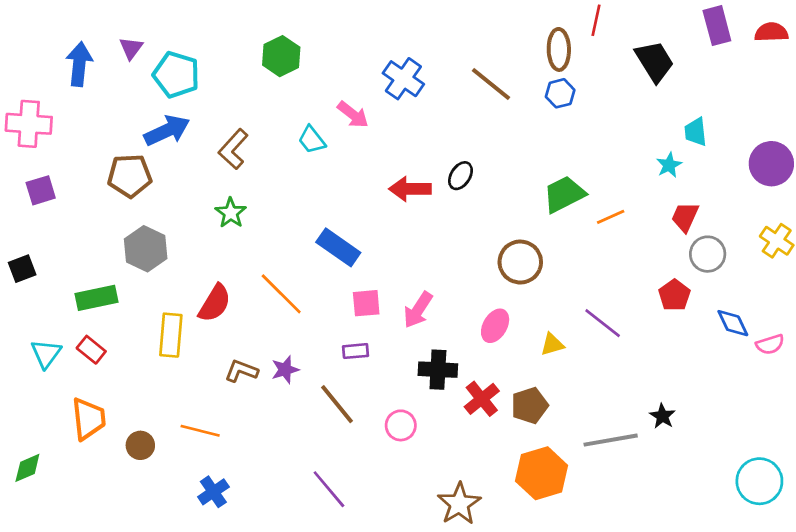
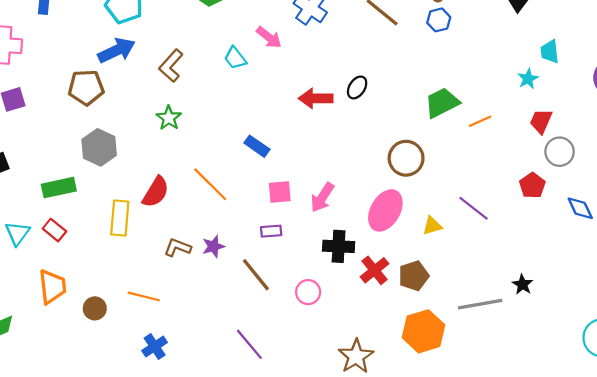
blue rectangle: (338, 247) -> (257, 146), size x0.7
pink ellipse: (495, 326) -> (385, 210), size x1.5

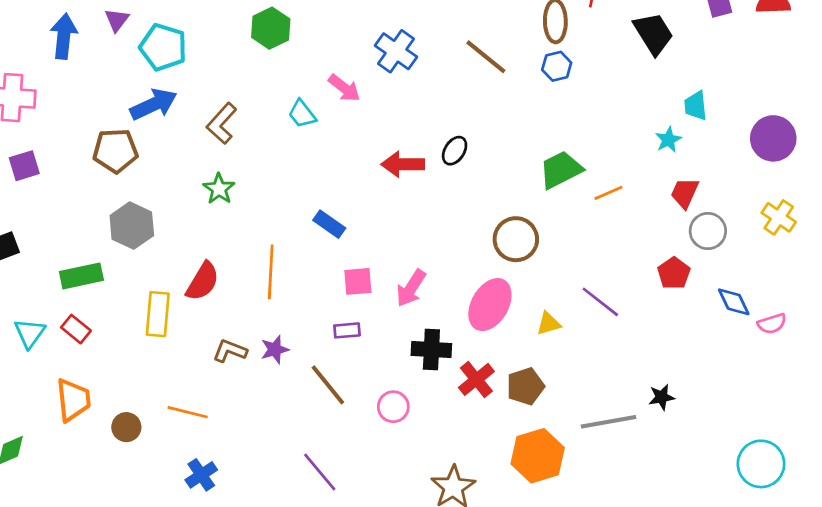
orange line: (210, 184) -> (271, 272), turned 48
black star: (523, 284) -> (662, 397), turned 30

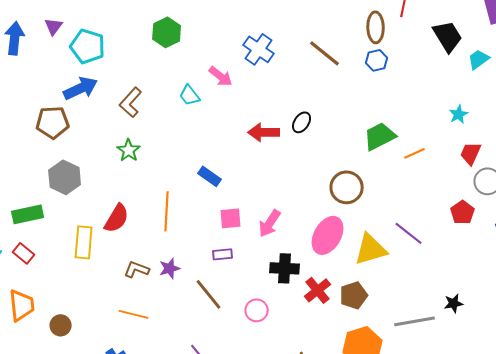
cyan trapezoid: (696, 106) -> (479, 59), moved, turned 60
yellow triangle: (549, 324) -> (371, 249), size x1.8
orange line: (188, 412) -> (134, 314), moved

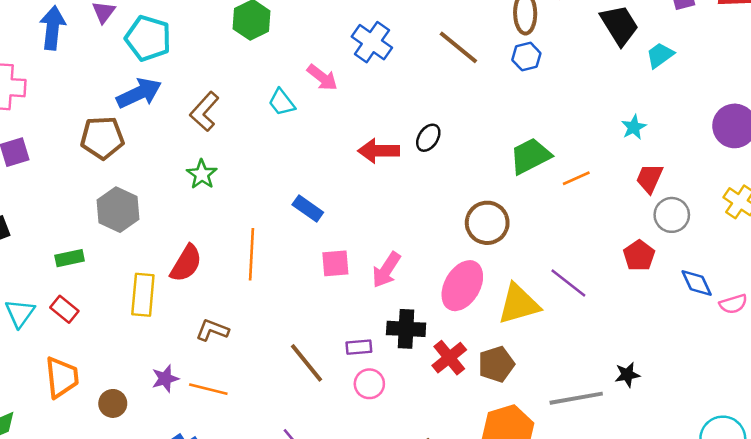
green rectangle: (28, 214) -> (70, 258), size x0.7
purple rectangle: (223, 254) -> (359, 347), moved
purple star: (170, 268) -> (165, 379), moved

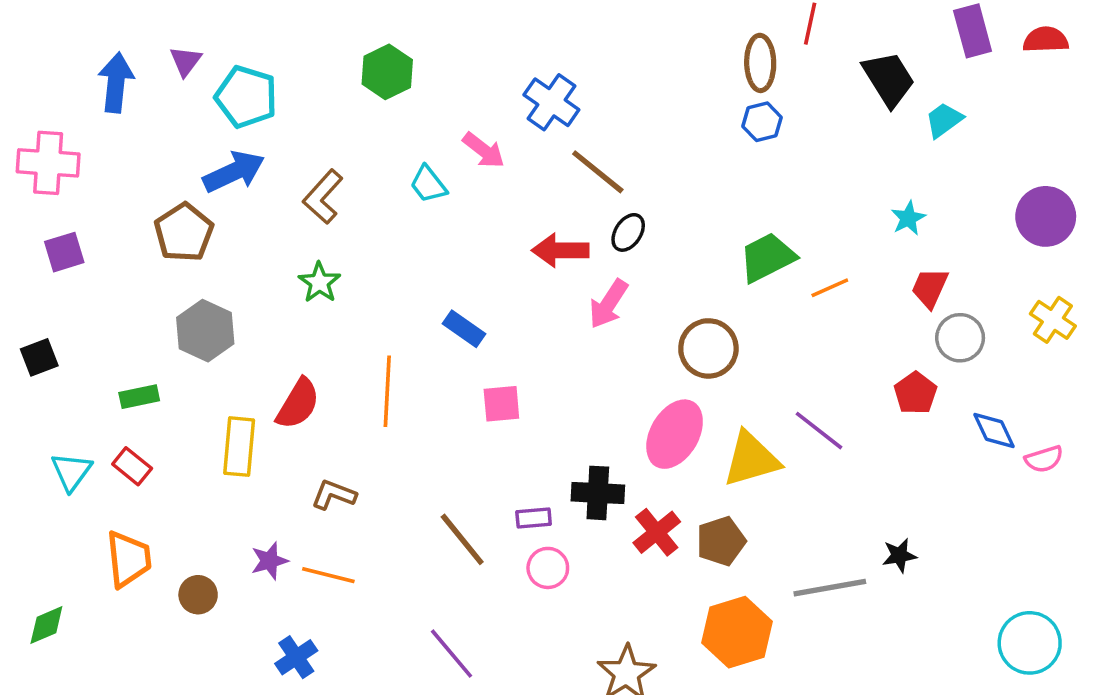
brown line: (458, 47) -> (598, 172), moved
brown pentagon: (102, 138) -> (184, 232), turned -30
pink arrow: (386, 270) -> (609, 304), moved

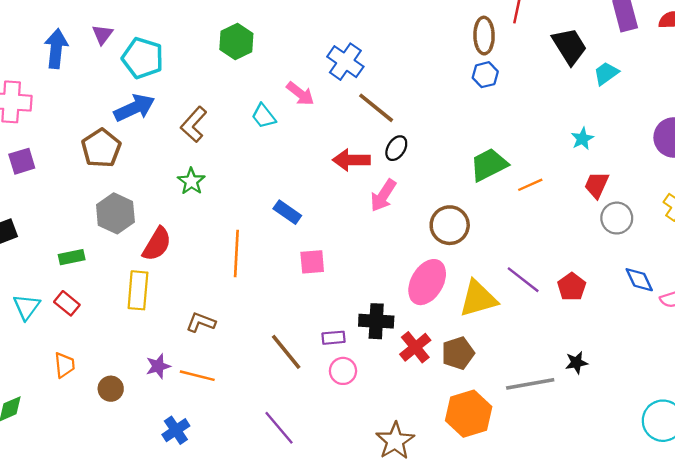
red pentagon: (915, 393) -> (572, 287), moved
red semicircle: (298, 404) -> (157, 244), moved
orange trapezoid: (128, 559) -> (64, 365), size x0.7

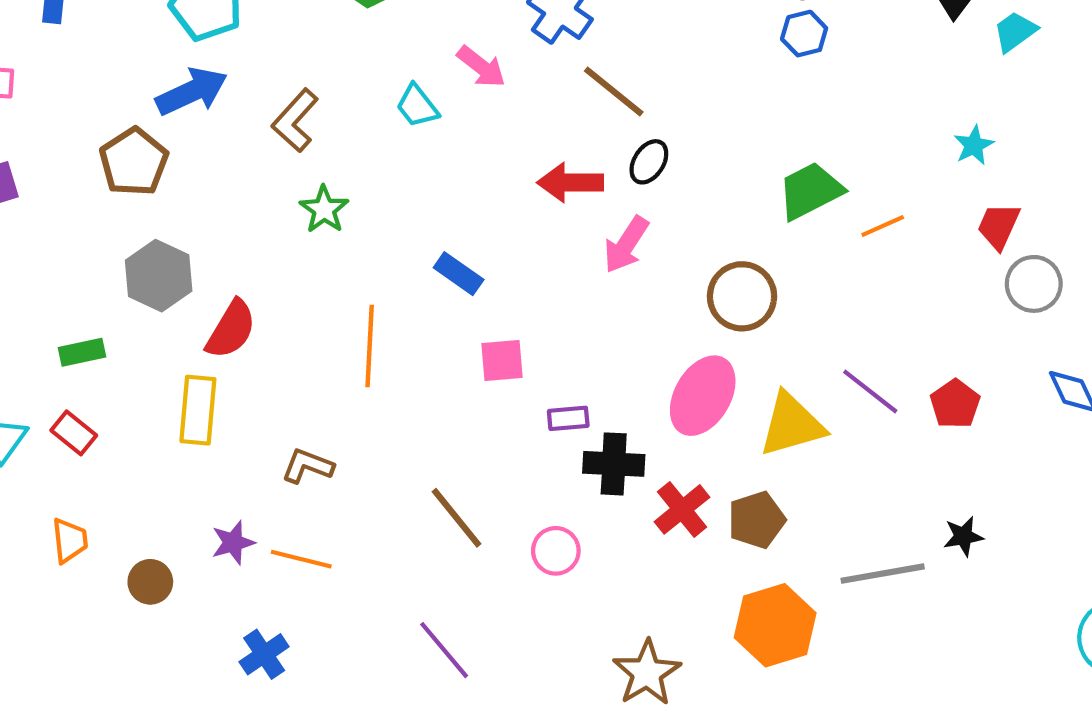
green star: (191, 181) -> (324, 209), moved
purple rectangle: (334, 338) -> (568, 418), moved

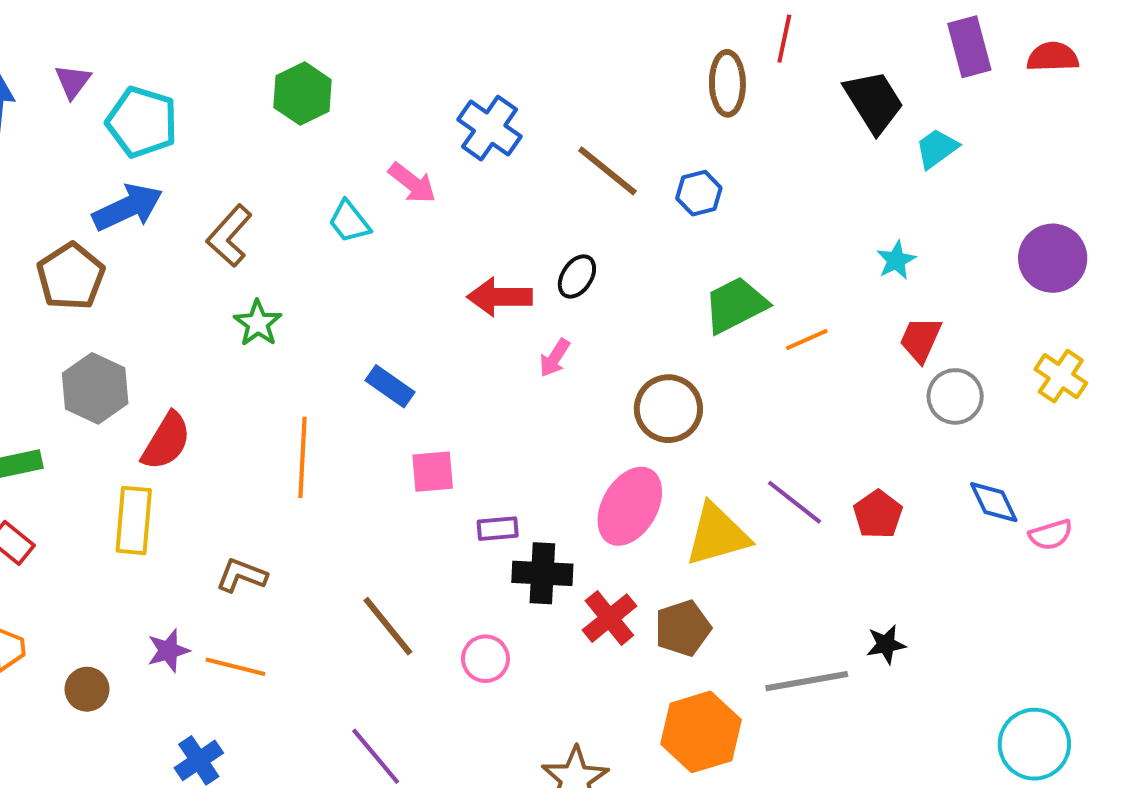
blue hexagon: (804, 34) -> (699, 193), moved
brown line: (614, 92) -> (607, 171), moved
pink arrow: (626, 245) -> (555, 358), size x0.7

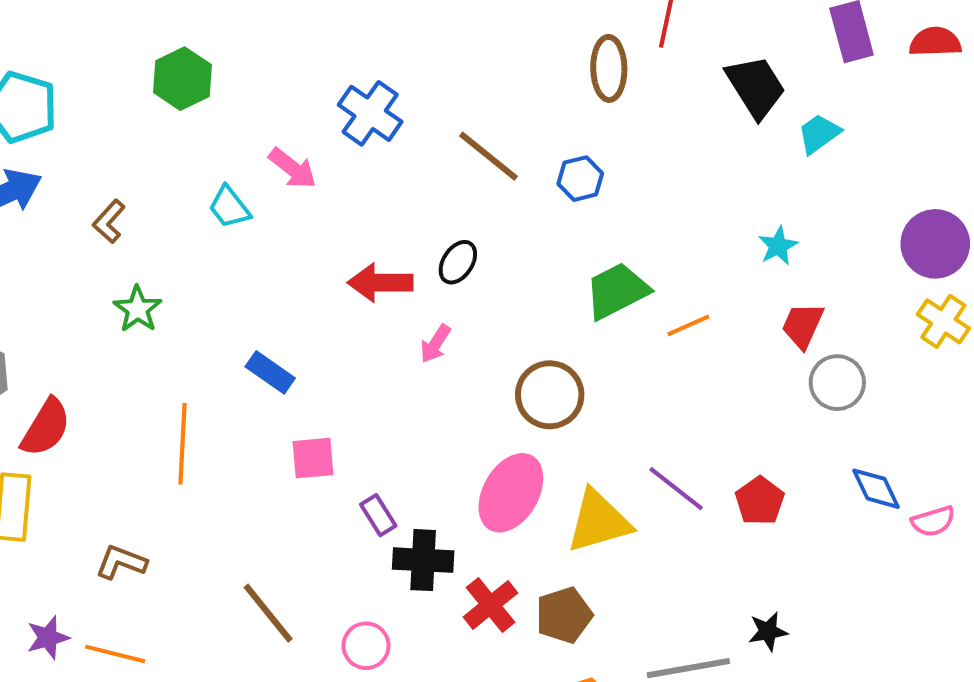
brown L-shape: (229, 236) -> (109, 221), size x0.7
yellow cross: (1061, 376) -> (943, 321), moved
purple rectangle: (498, 529) -> (378, 515), turned 63

